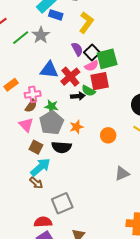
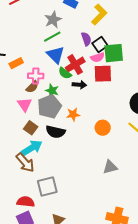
green line: (21, 38) -> (52, 37), moved
blue triangle: (49, 70) -> (56, 55), turned 30
green semicircle: (88, 91) -> (65, 73), moved
brown arrow: (36, 183) -> (25, 163), size x1.5

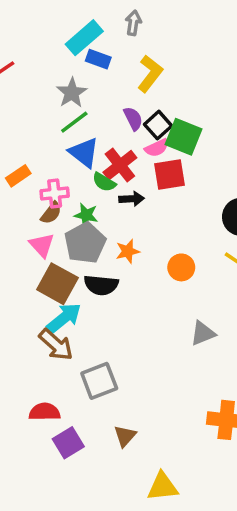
green square: (114, 53) -> (184, 137), turned 35
brown square: (31, 128) -> (57, 284), size x1.6
red semicircle: (26, 202) -> (45, 412), moved

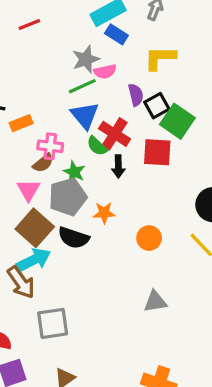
yellow L-shape: (150, 74) -> (160, 58), turned -140
pink semicircle: (157, 148) -> (105, 71), moved
red cross: (120, 165) -> (115, 134), turned -32
black arrow: (132, 199) -> (118, 166), turned 80

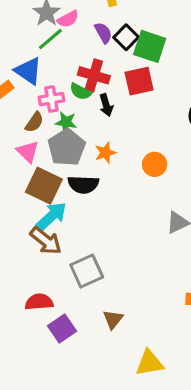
blue triangle: (85, 115) -> (28, 71), moved
pink cross: (50, 146) -> (51, 99), moved

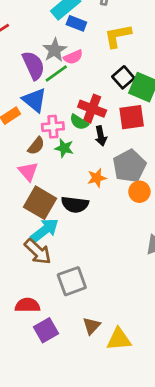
purple semicircle: (103, 33) -> (33, 65), moved, size x1.5
gray pentagon: (67, 147) -> (129, 166), moved
yellow triangle: (149, 363) -> (119, 339), moved

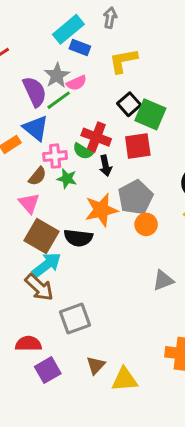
orange star: (97, 178) -> (101, 210), size x1.6

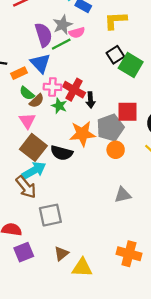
red cross: (96, 137) -> (74, 90), moved
red square: (138, 146) -> (127, 112), moved
green semicircle: (83, 151) -> (27, 93), moved

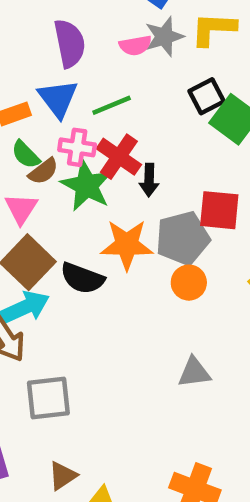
gray star: (63, 25) -> (164, 37), moved
green line: (61, 44) -> (112, 105), moved
green star: (59, 106) -> (87, 185), size x1.6

